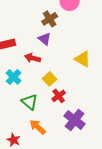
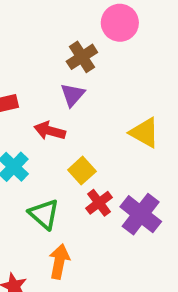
purple triangle: (45, 39) -> (72, 95), turned 32
purple cross: (75, 120) -> (141, 214), moved
orange arrow: (38, 127) -> (59, 262), turned 60

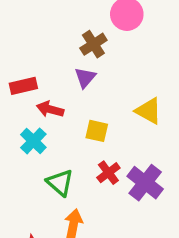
red arrow: (50, 131) -> (50, 109), moved
yellow square: (82, 171) -> (97, 131), moved, turned -35

